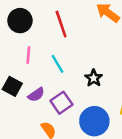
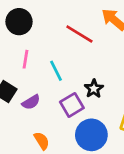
red line: (61, 24) -> (79, 34), moved, turned -44
purple square: (61, 103) -> (72, 105), moved

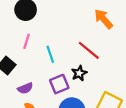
red line: (79, 34) -> (89, 50), moved
purple semicircle: (31, 102) -> (25, 88), moved

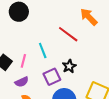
pink line: (27, 41) -> (23, 61), moved
red line: (89, 50) -> (68, 34), moved

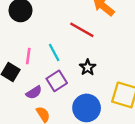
pink line: (23, 61) -> (28, 56), moved
purple square: (52, 77) -> (57, 81), moved

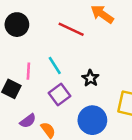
red line: (82, 30) -> (71, 29), moved
purple semicircle: (34, 92) -> (28, 121), moved

